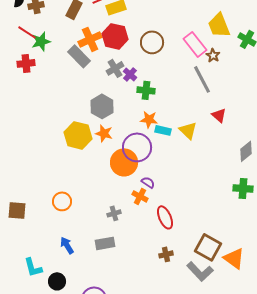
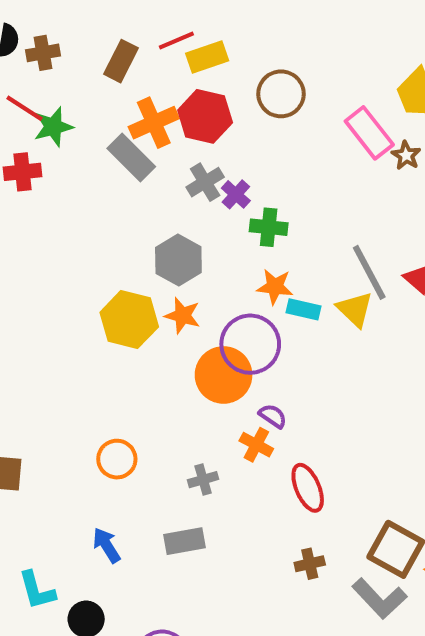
brown circle: (152, 42) -> (281, 94), moved
gray line: (202, 79) -> (369, 272), moved
orange circle: (62, 201) -> (117, 459), moved

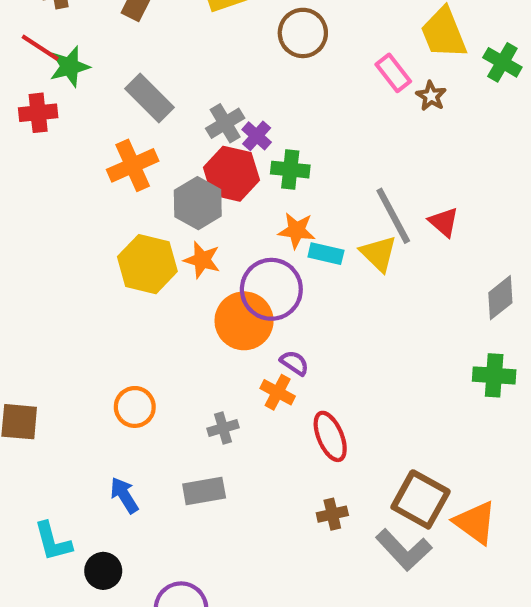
red hexagon: (205, 116) -> (231, 174), moved
orange cross: (154, 123) -> (133, 165), moved
pink rectangle: (369, 133) -> (393, 73), size x0.7

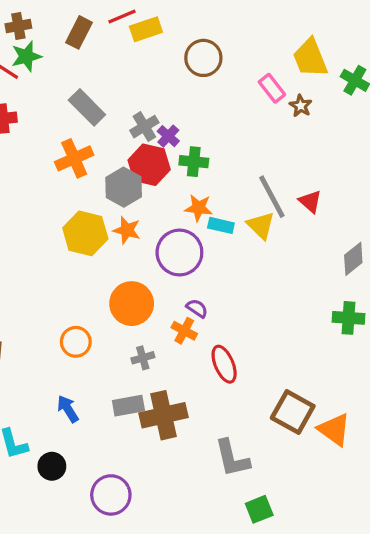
green star: (70, 67) -> (26, 56), moved
orange circle: (244, 321) -> (132, 304), moved
brown cross: (332, 514) -> (164, 415), moved, size x2.0
gray L-shape: (404, 550) -> (232, 458), moved, turned 30

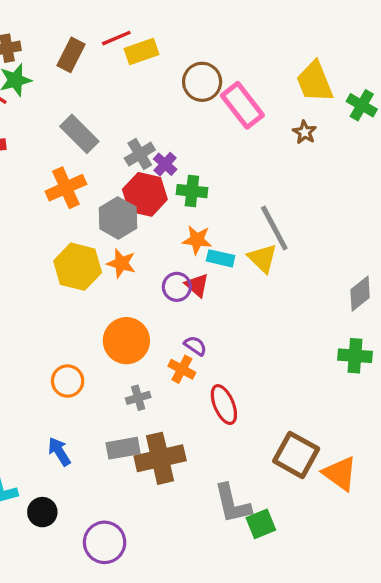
pink rectangle: (272, 88) -> (242, 105), moved, size x1.5
red triangle: (310, 201) -> (197, 285), moved
purple circle: (179, 253) -> (177, 287), size x0.6
green square: (259, 509) -> (261, 524), moved

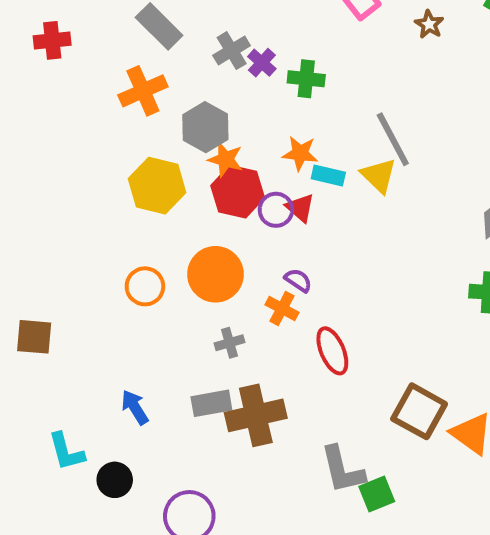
green cross: (192, 191) -> (306, 79), moved
red hexagon: (145, 194) -> (238, 192), moved
orange star: (121, 263) -> (226, 159), moved
orange circle: (68, 381) -> (145, 286), moved

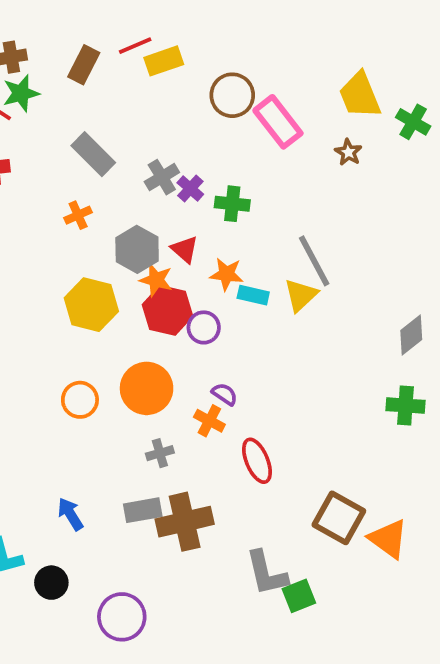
orange cross: (143, 91) -> (78, 215), size x0.6
yellow triangle: (379, 176) -> (301, 295), turned 33
red triangle: (300, 208) -> (185, 249), moved

